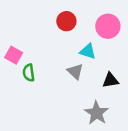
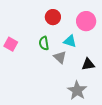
green semicircle: (29, 73) -> (44, 43), moved

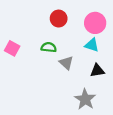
cyan triangle: (70, 41) -> (92, 45), moved
green semicircle: (44, 43) -> (49, 47), turned 104

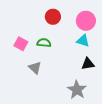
pink square: (12, 48) -> (21, 44), moved
gray triangle: (66, 63) -> (35, 68), moved

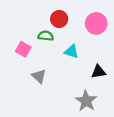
cyan triangle: (83, 41) -> (71, 51), moved
green semicircle: (44, 43) -> (46, 36), moved

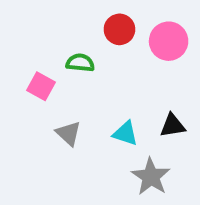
red circle: (59, 19) -> (119, 29), moved
cyan triangle: (71, 51) -> (125, 133), moved

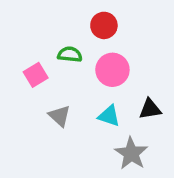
pink circle: (169, 41) -> (112, 70), moved
pink square: (41, 86) -> (36, 75), turned 30

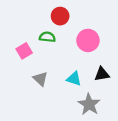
red circle: (104, 25) -> (60, 16), moved
pink circle: (112, 70) -> (88, 40), moved

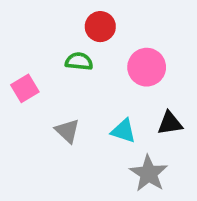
pink square: (24, 51) -> (25, 88), moved

